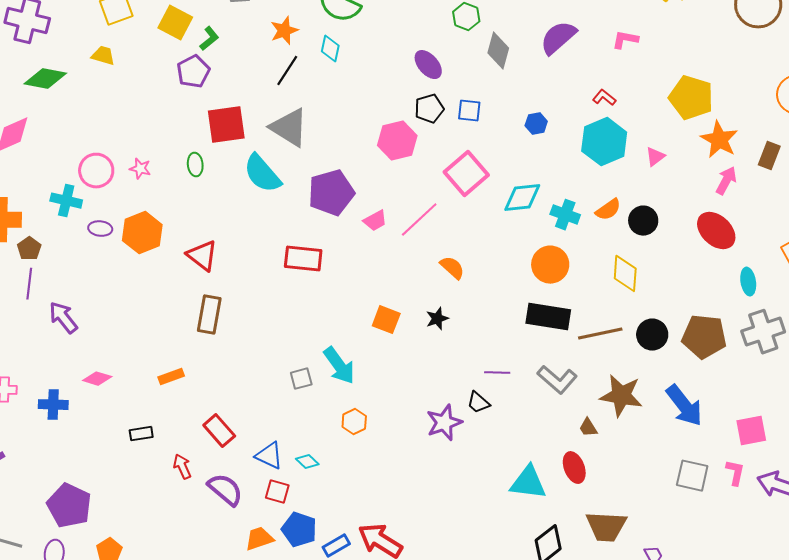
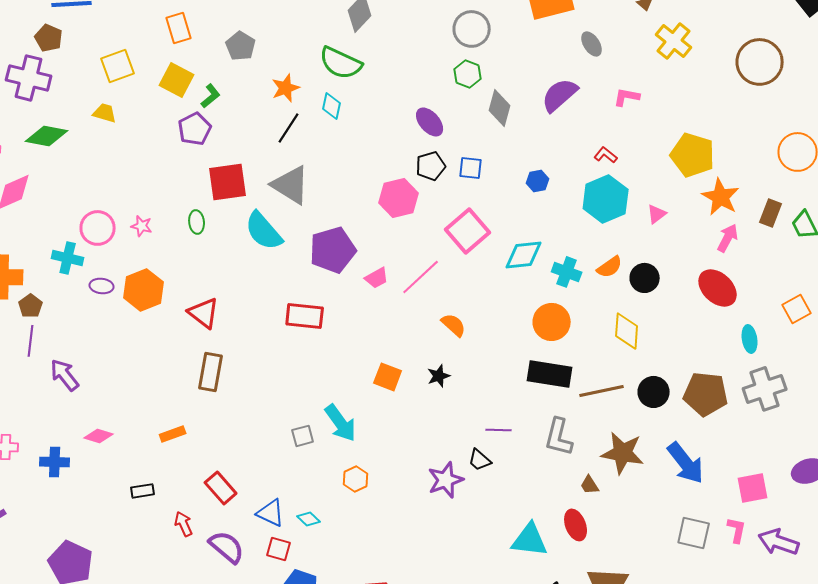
gray L-shape: (557, 380) -> (559, 437), turned 63

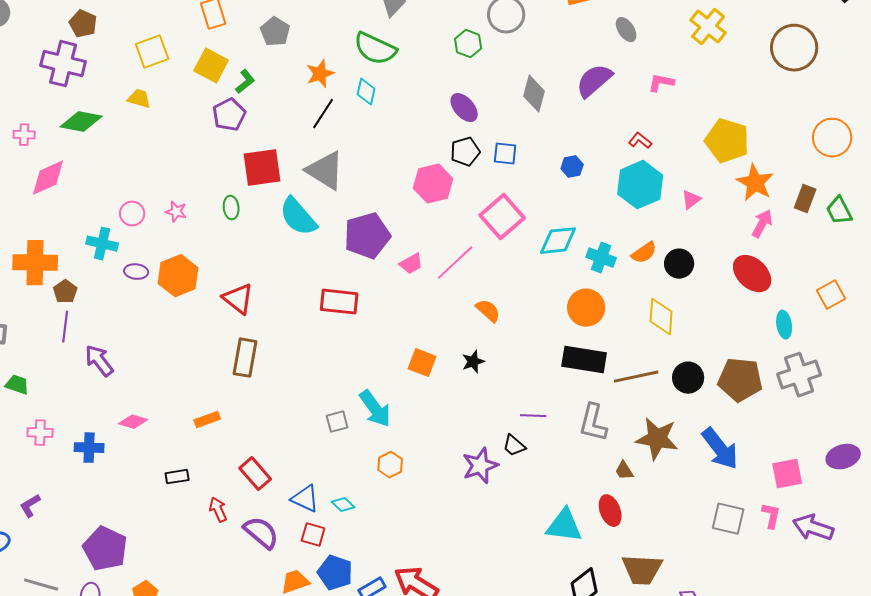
green hexagon: (468, 74) -> (468, 44), moved
pink circle: (98, 228) -> (132, 214), size x0.7

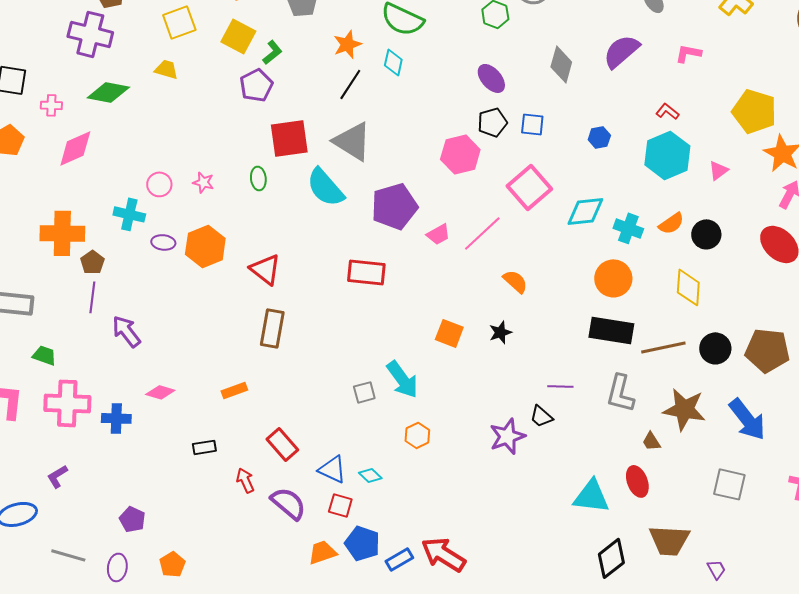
pink cross: (40, 433) -> (67, 403), size x1.8
gray square: (728, 519) -> (729, 484), moved
purple pentagon: (105, 549) -> (132, 519), size x0.6

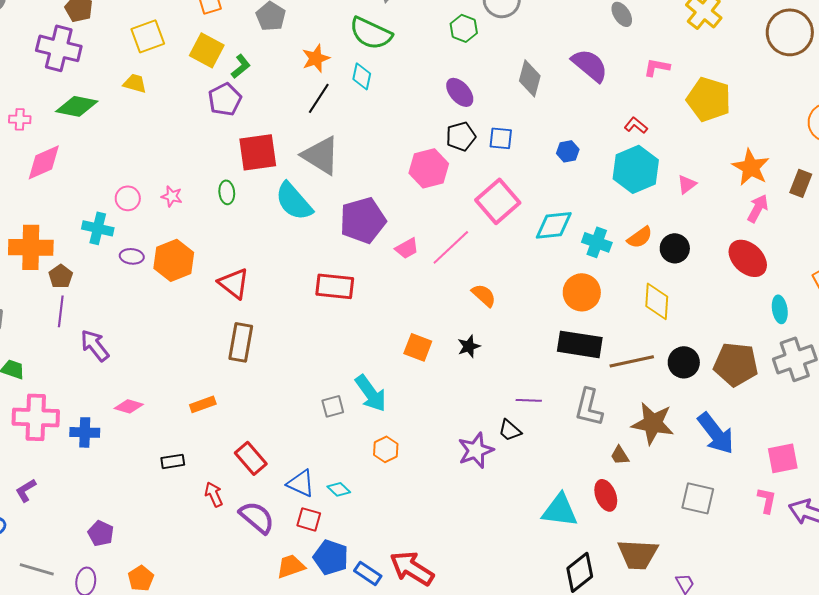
purple semicircle: (621, 51) -> (590, 65), turned 81
yellow pentagon: (754, 111) -> (709, 99), moved
blue rectangle: (399, 559) -> (368, 573), turned 64

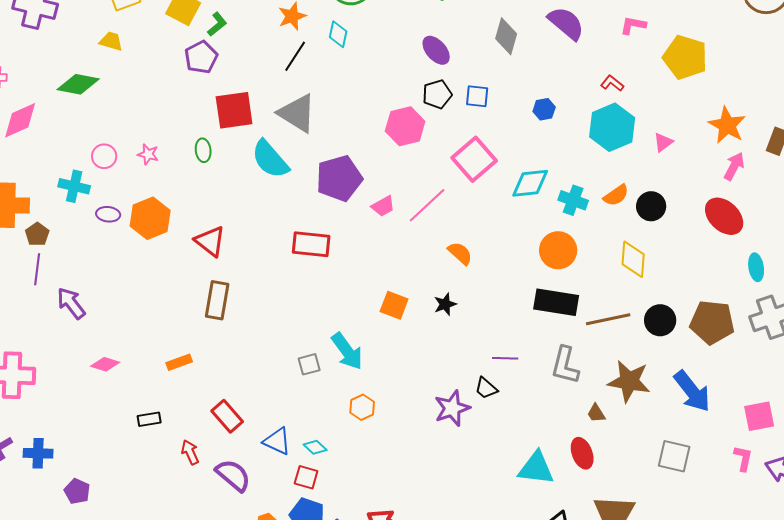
green diamond: (77, 106) -> (78, 84), moved
blue cross: (85, 432) -> (38, 453), moved
red square: (309, 519) -> (306, 477), moved

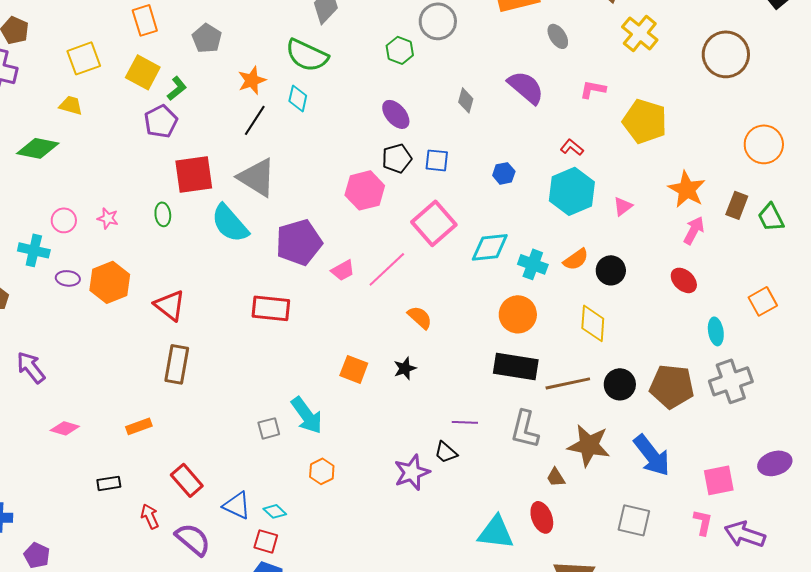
gray diamond: (506, 36) -> (466, 100), size x0.7
red ellipse: (724, 216) -> (684, 280), size x0.7

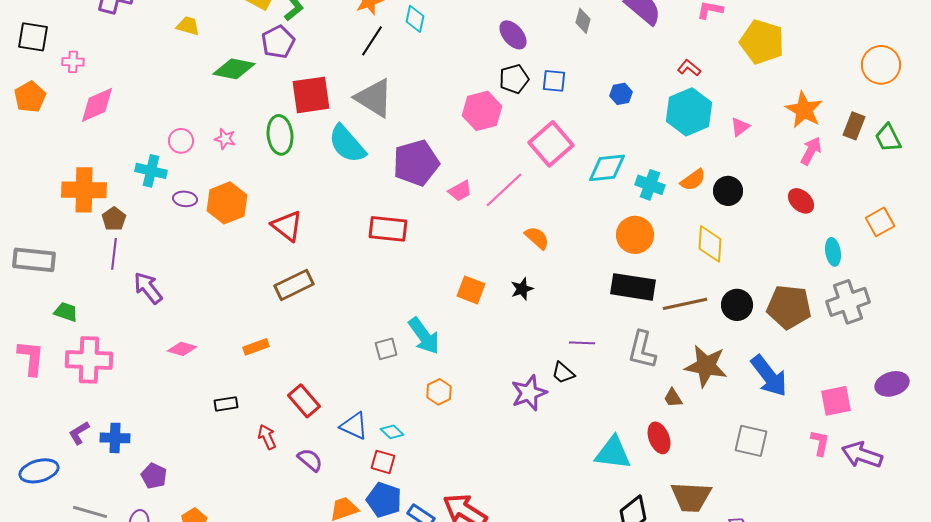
green diamond: (38, 148) -> (234, 69), moved
green ellipse: (163, 214) -> (280, 135), size x1.6
brown rectangle: (177, 364) -> (294, 285), turned 54
purple semicircle: (193, 539) -> (310, 460), size x0.7

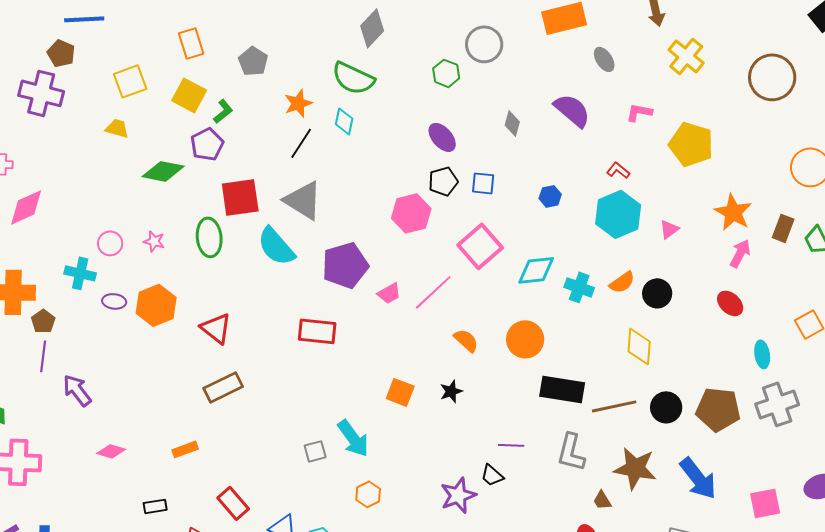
orange circle: (635, 235) -> (525, 339), moved

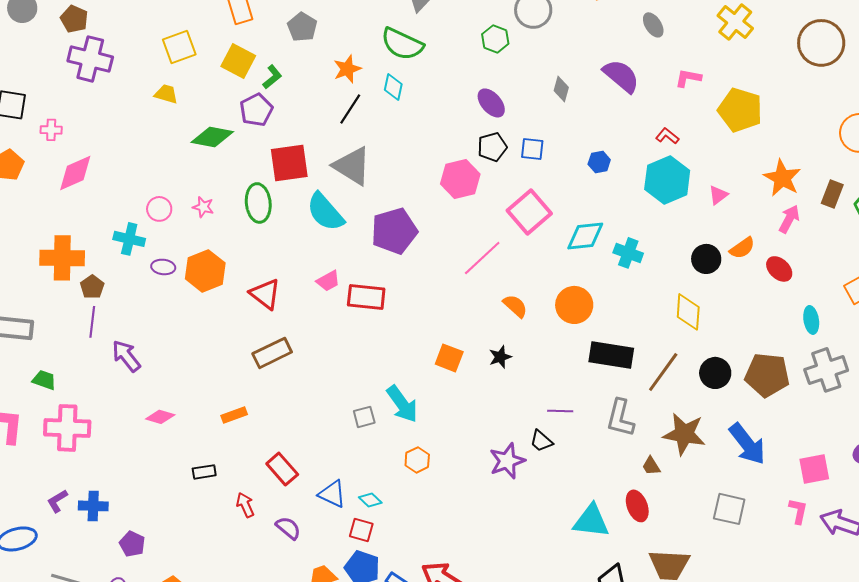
brown pentagon: (61, 53) -> (74, 19), moved
orange semicircle: (622, 282) -> (742, 248), moved
pink trapezoid: (389, 293) -> (328, 281), moved
brown line: (614, 406) -> (663, 372), turned -42

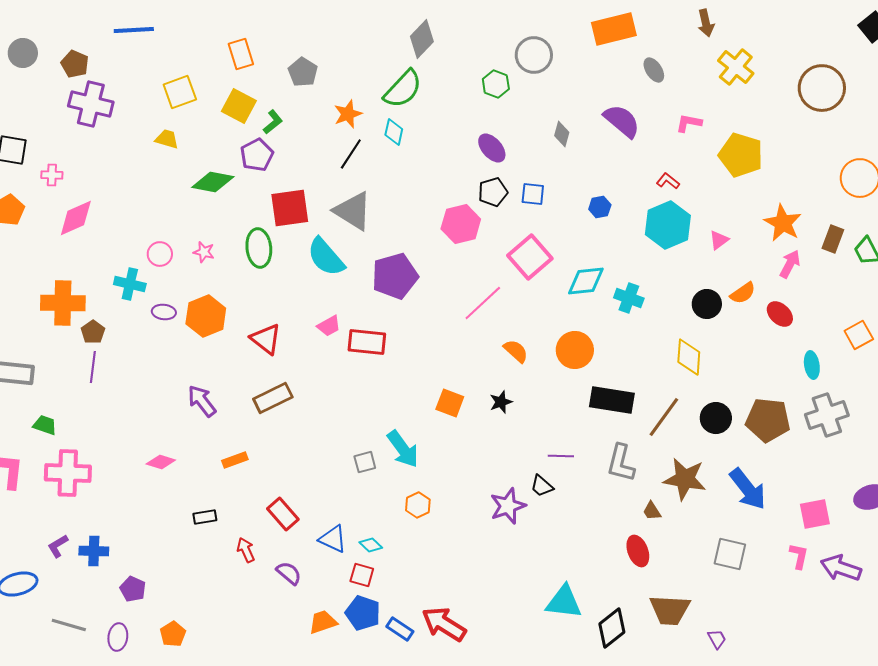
green semicircle: (402, 44) -> (403, 89), turned -72
purple arrow: (126, 356) -> (202, 401), moved
cyan triangle: (591, 521) -> (564, 602), moved

